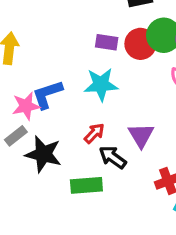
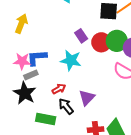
purple rectangle: (107, 42) -> (81, 36), turned 32
gray rectangle: (16, 136) -> (31, 75), moved

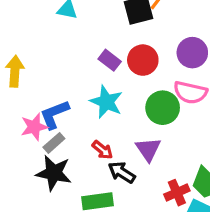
green circle: (117, 41) -> (163, 108), moved
cyan star: (71, 60) -> (106, 102), turned 30
red arrow: (59, 89) -> (102, 150), turned 88

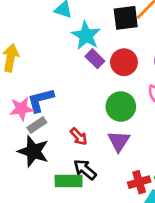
cyan star: (106, 102) -> (86, 35), moved
green circle: (163, 108) -> (121, 107), moved
black arrow: (122, 172) -> (85, 170), moved

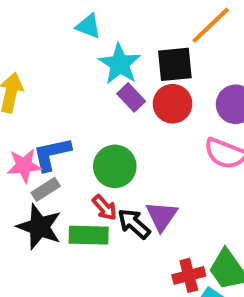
black square: (126, 18) -> (175, 64), moved
green circle: (121, 107) -> (115, 166), moved
black arrow: (85, 170) -> (134, 224), moved
green rectangle: (69, 181) -> (89, 235), moved

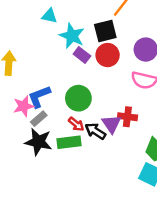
red cross: (189, 275) -> (127, 117), moved, turned 30

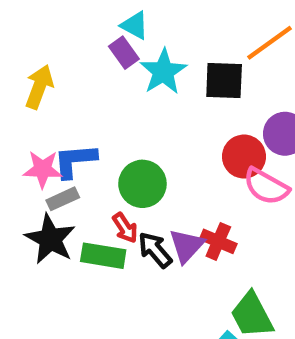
purple rectangle: (82, 55) -> (124, 53), moved
red circle: (108, 55) -> (244, 157), moved

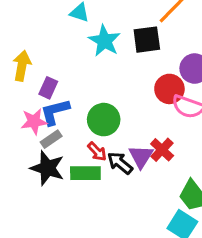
purple rectangle: (124, 53) -> (48, 88), moved, turned 70
red cross: (218, 241) -> (162, 150), turned 30

